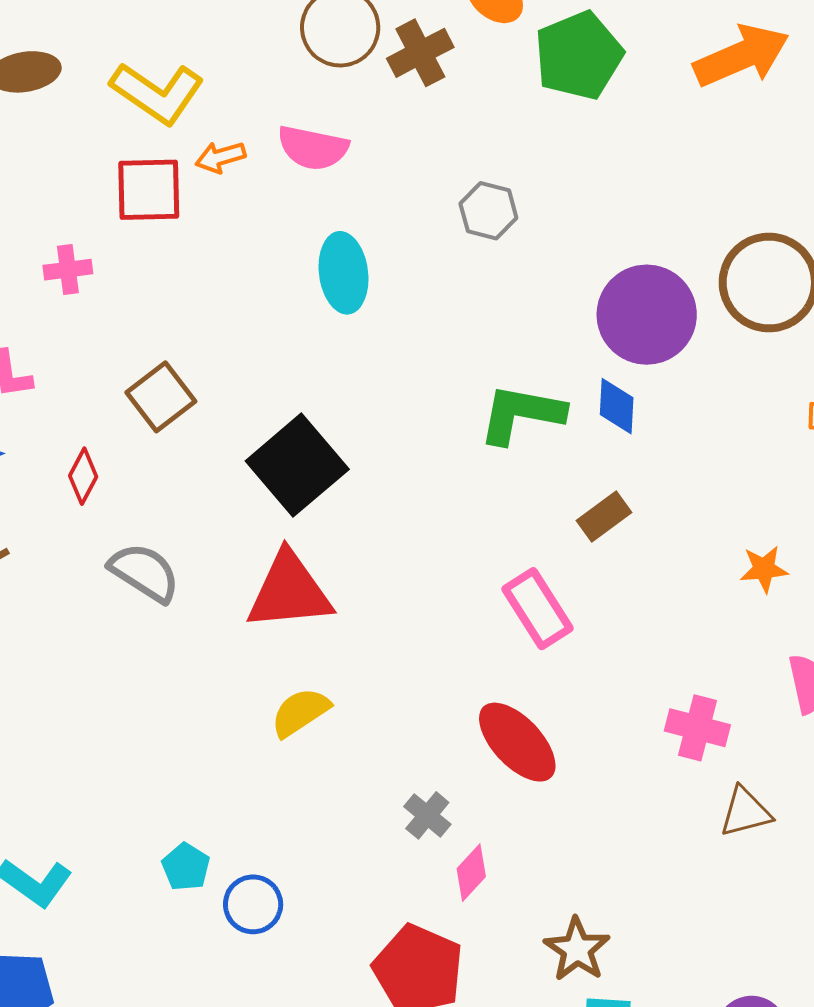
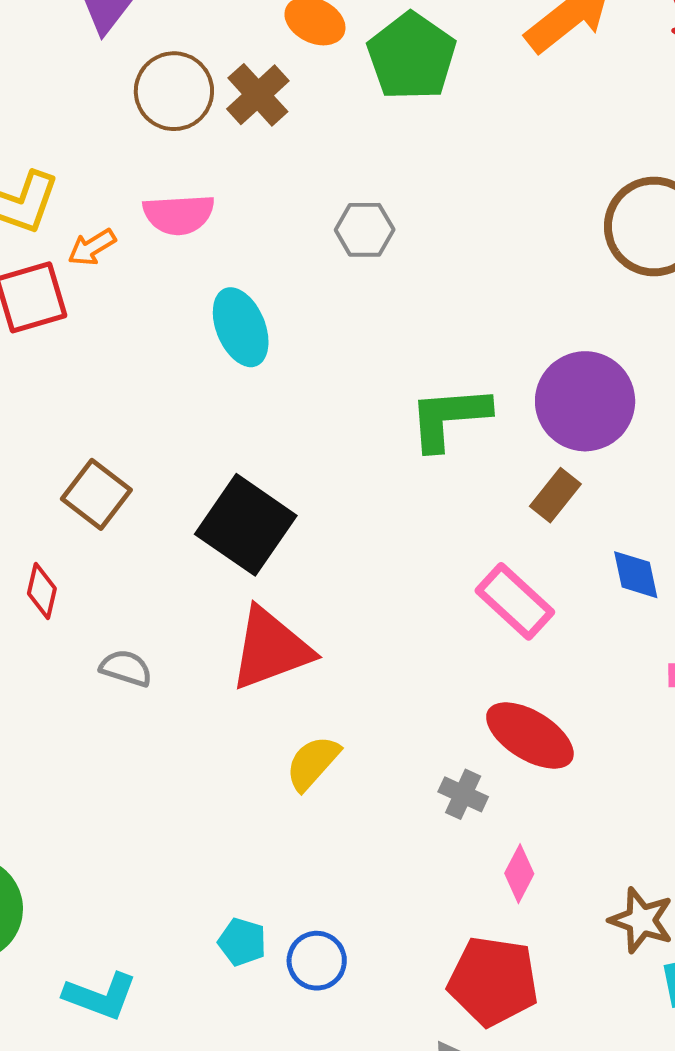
purple circle: (647, 315) -> (585, 401), moved
blue diamond: (617, 406) -> (636, 575), moved
gray semicircle: (144, 572) -> (126, 668), size x0.7
gray cross: (427, 815) -> (463, 794), moved

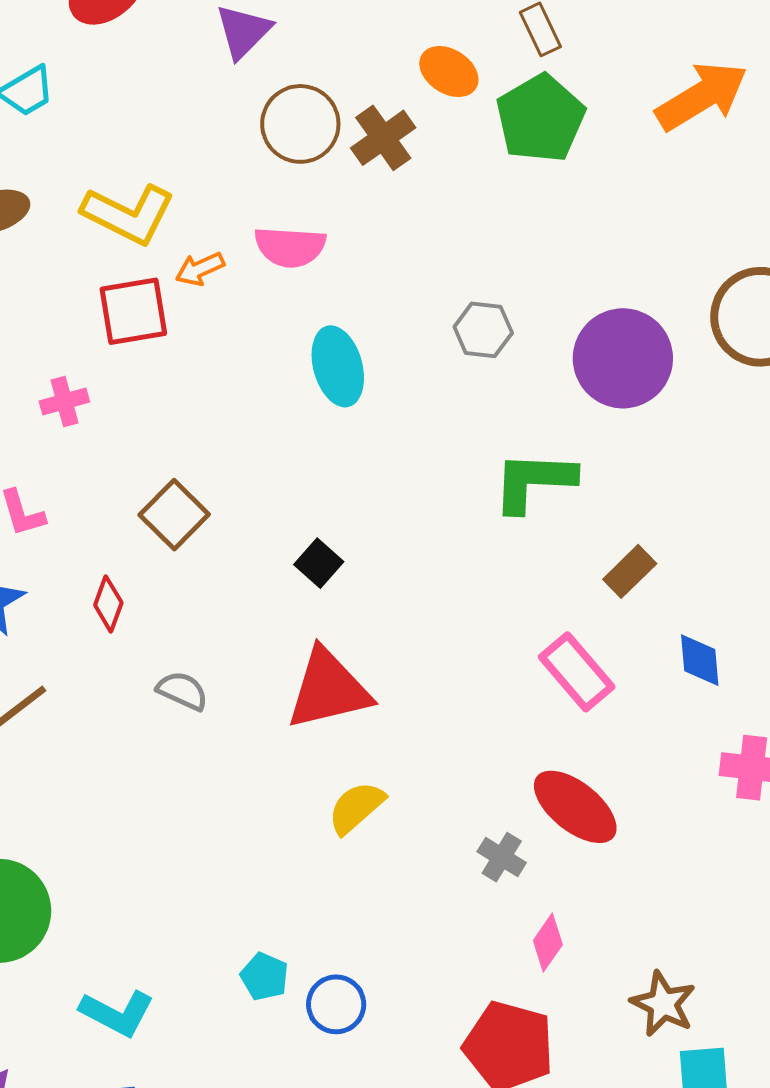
gray hexagon: (365, 230) -> (483, 330), moved
purple circle: (585, 401) -> (623, 358), moved
black square: (246, 525) -> (319, 563), size x0.5

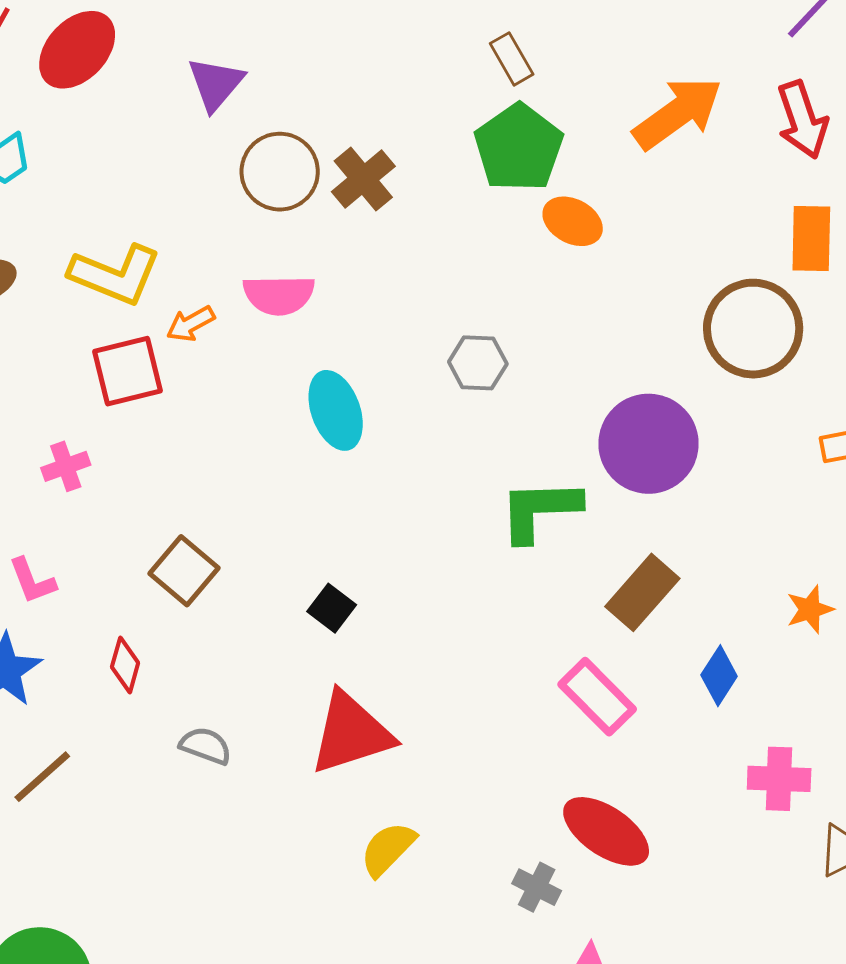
orange ellipse: (449, 72) -> (573, 221), moved
purple circle: (623, 358) -> (649, 444), moved
brown rectangle: (630, 571) -> (642, 592), size x1.4
blue diamond: (700, 660) -> (719, 676), turned 42

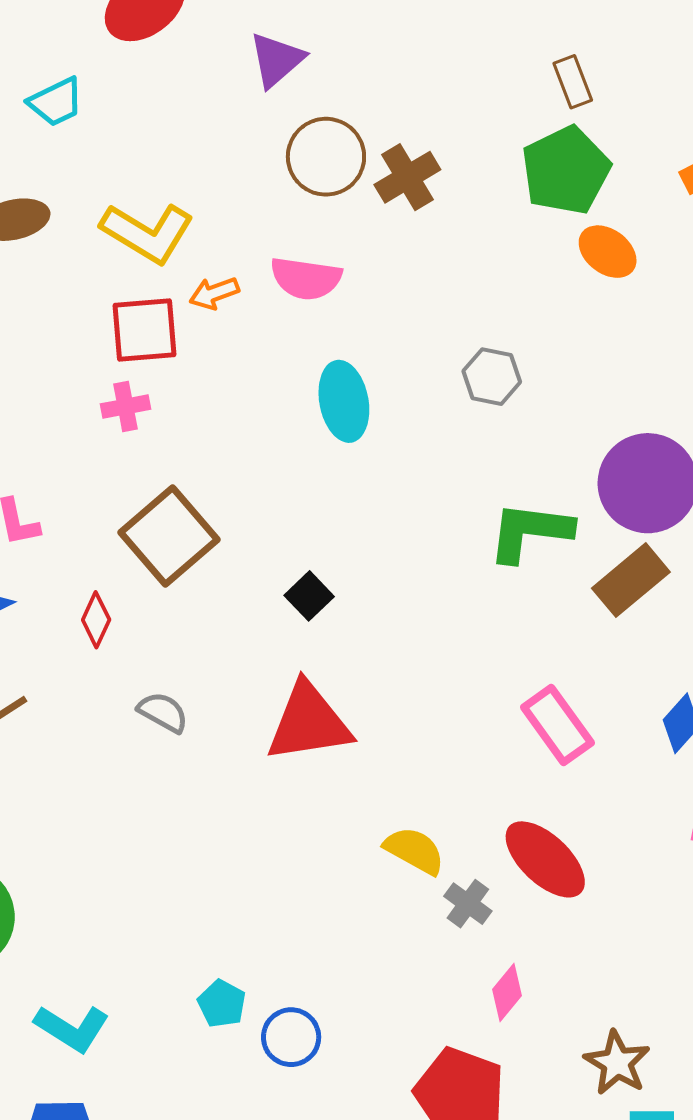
pink cross: (66, 466) -> (126, 407), moved
brown square: (184, 571) -> (169, 536), size x1.4
brown rectangle: (642, 592) -> (631, 580), moved
yellow semicircle: (388, 849) -> (414, 851), moved, turned 66

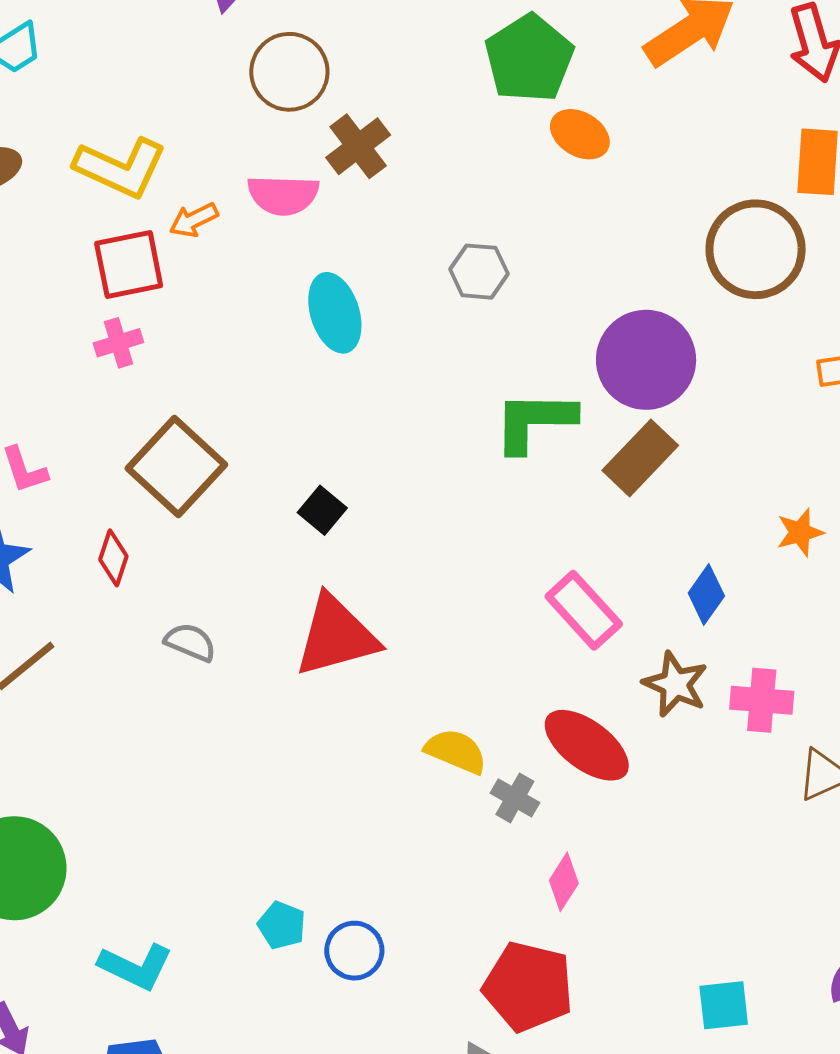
brown cross: (407, 177) -> (358, 146), moved
brown star: (617, 1063) -> (675, 684), moved

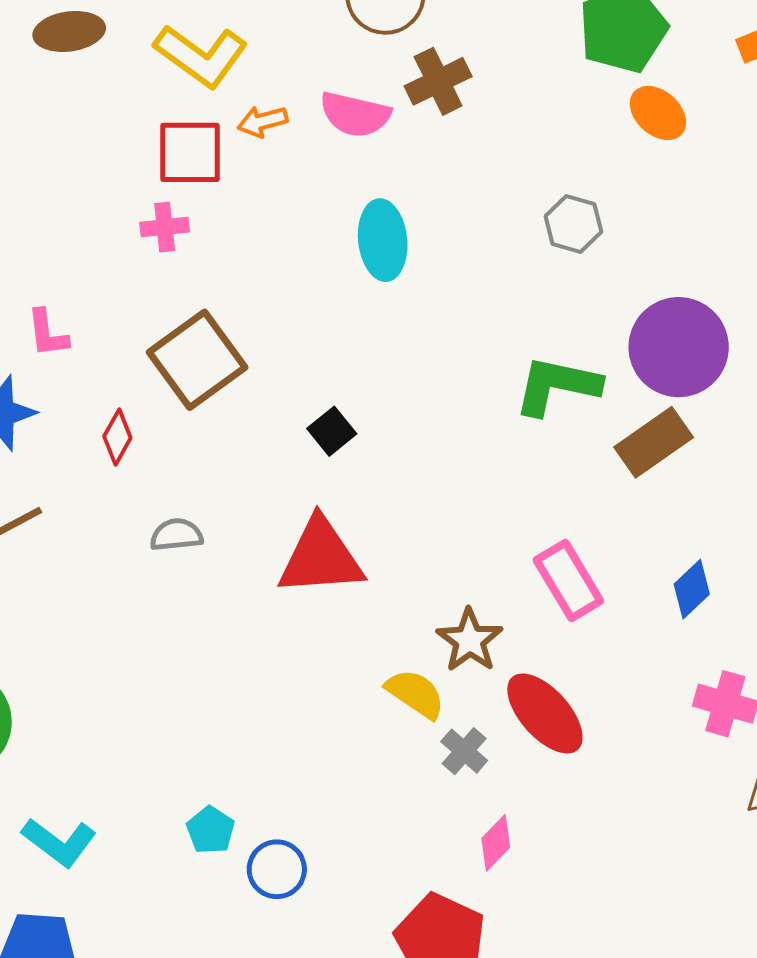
gray hexagon: (479, 272) -> (573, 224), moved
gray semicircle: (190, 642) -> (176, 535), turned -40
brown star: (675, 684) -> (470, 640), moved

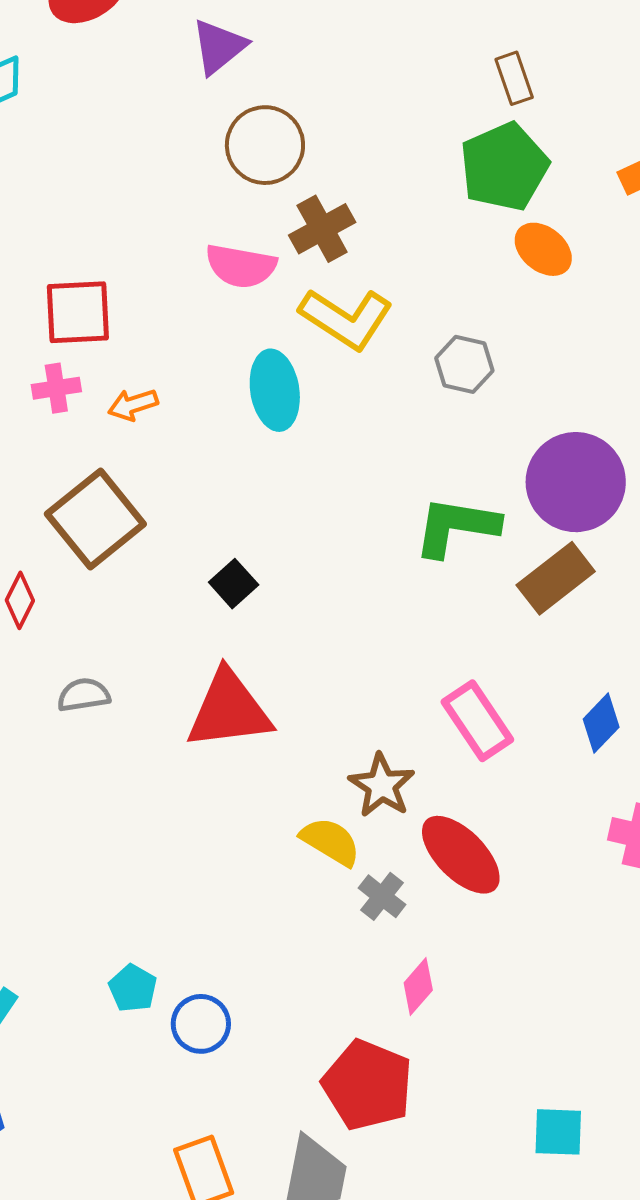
yellow L-shape: (201, 56) -> (346, 318), moved
orange arrow: (262, 121) -> (133, 405), moved

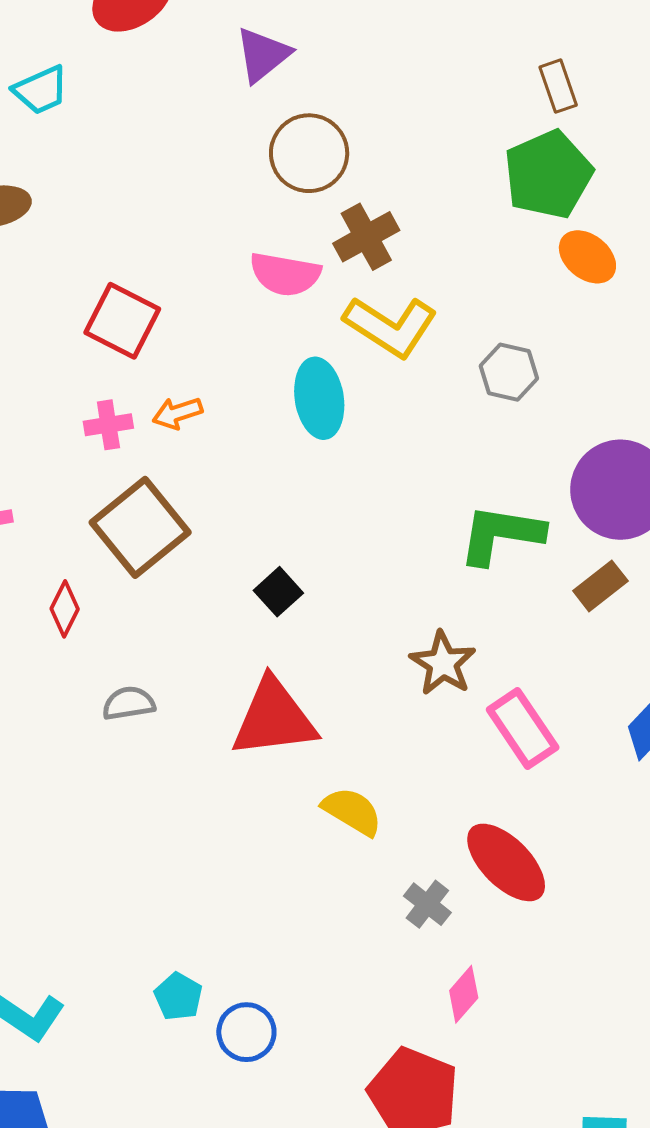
red square: (78, 312) -> (122, 321), turned 30
pink cross: (56, 388) -> (108, 425), moved
brown rectangle: (556, 578) -> (600, 586), size x0.7
brown star: (382, 785) -> (443, 663), moved
yellow semicircle: (330, 842) -> (352, 811), moved

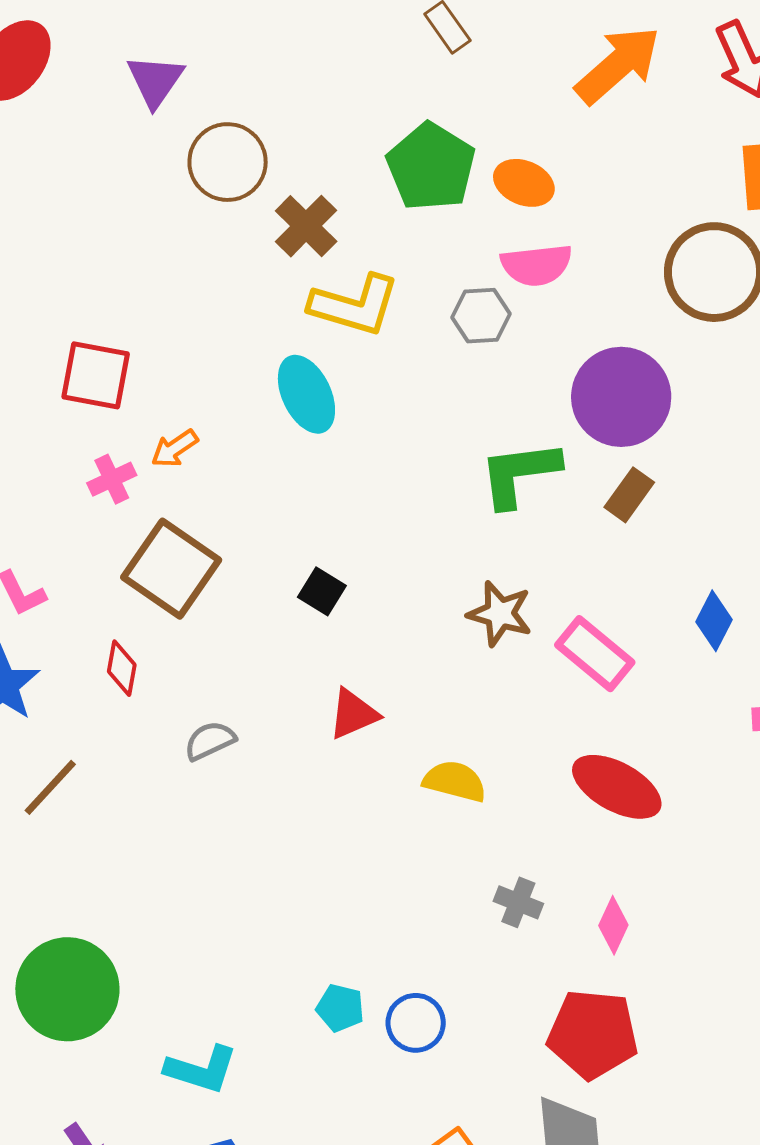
green pentagon: (548, 174) -> (431, 167), moved
pink semicircle: (285, 274) -> (536, 265), moved
red triangle: (274, 718) -> (353, 714), size x0.6
gray cross: (427, 904) -> (518, 902), moved

